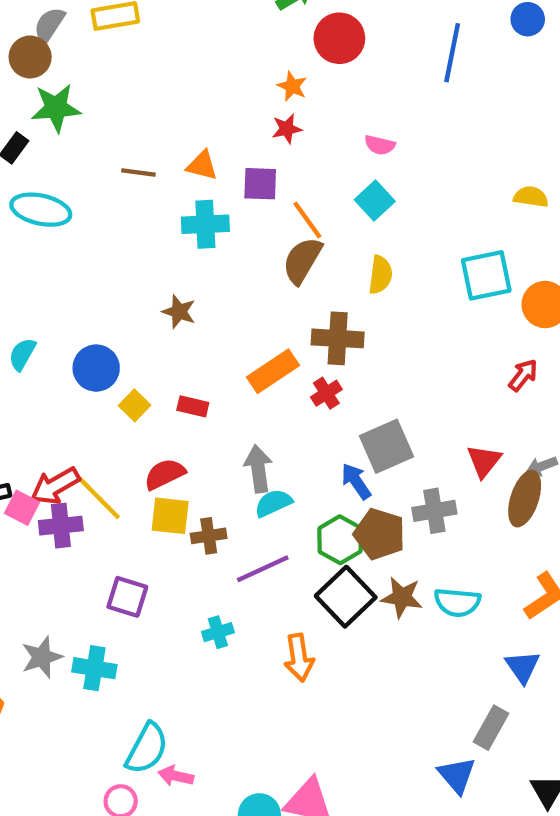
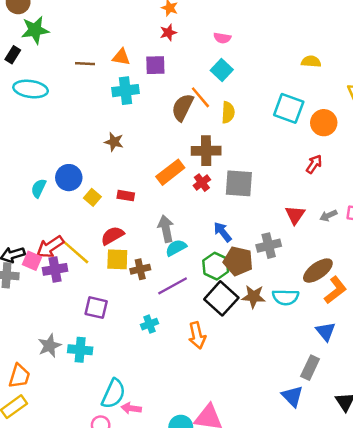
orange line: (307, 220) -> (200, 97), moved
cyan square: (486, 275) -> (289, 108), turned 36
cyan semicircle: (22, 354) -> (39, 188), moved
gray square: (387, 446) -> (239, 183), moved, turned 32
brown ellipse: (525, 499) -> (318, 271), moved, turned 40

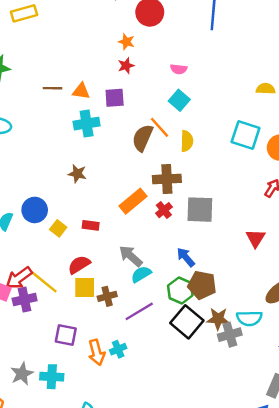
brown line: (85, 64) -> (53, 88), moved
gray arrow: (166, 229) -> (131, 256), turned -35
gray cross: (269, 246) -> (230, 335), moved
orange arrow: (197, 335) -> (97, 352), moved

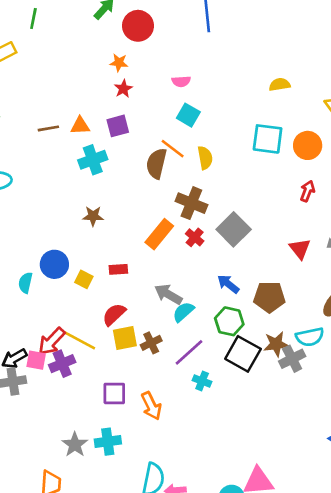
brown cross: (167, 179) -> (191, 203), turned 36
gray square: (200, 210) -> (234, 229), turned -36
brown pentagon: (202, 285) -> (269, 297), moved
cyan cross: (118, 349) -> (202, 381), moved, turned -35

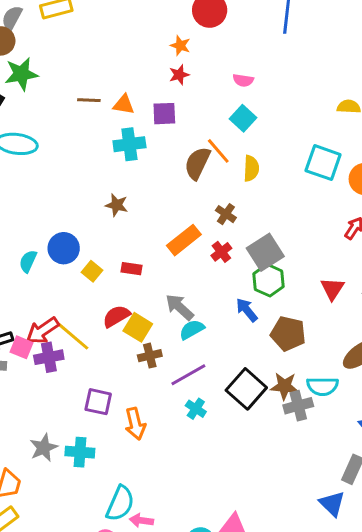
brown cross: (191, 203) -> (226, 214), size x0.6
green hexagon: (229, 321) -> (268, 280), moved
yellow square: (125, 338) -> (138, 327), moved, turned 30

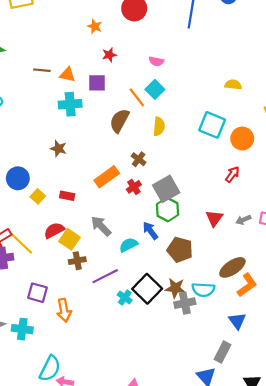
orange star: (180, 46) -> (95, 26), moved
orange line: (218, 151) -> (137, 97), moved
cyan semicircle: (192, 330) -> (128, 245), moved
cyan cross: (196, 409) -> (125, 297), moved

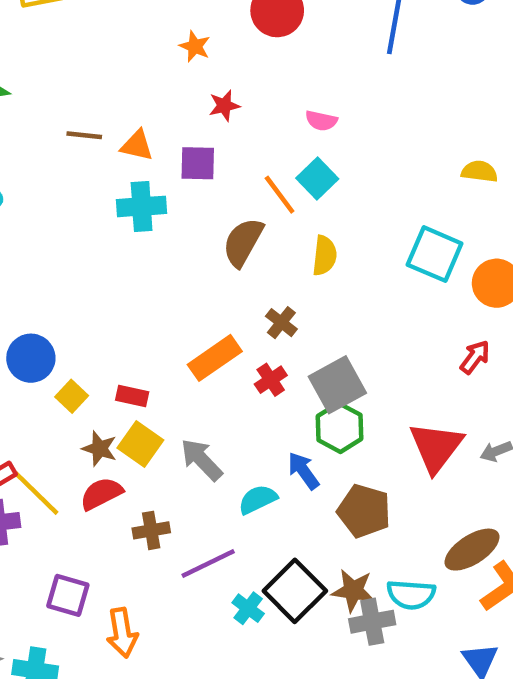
brown star: (58, 149) -> (100, 449), moved
red triangle: (214, 218) -> (436, 447), size x1.5
red semicircle: (54, 230) -> (101, 494), moved
yellow square: (69, 239) -> (140, 444), moved

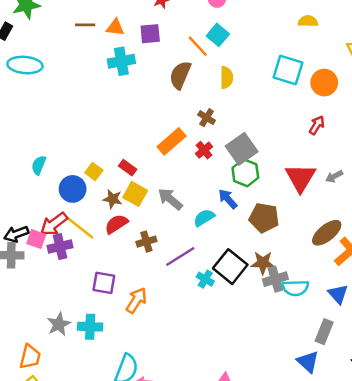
blue circle: (31, 358) -> (73, 189), moved
red rectangle: (132, 396) -> (128, 168), turned 30
cyan semicircle: (411, 595) -> (295, 288), moved
orange arrow: (122, 633) -> (136, 300), turned -132

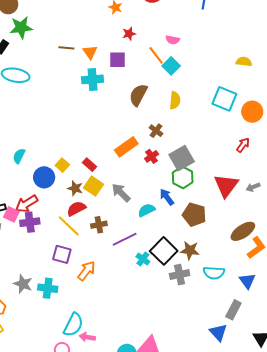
orange triangle: (115, 27) -> (90, 52), turned 42
orange line: (198, 46) -> (156, 55), moved
yellow line: (80, 228) -> (69, 226), moved
gray cross: (275, 279) -> (180, 275), moved
gray star: (59, 324) -> (23, 284), turned -30

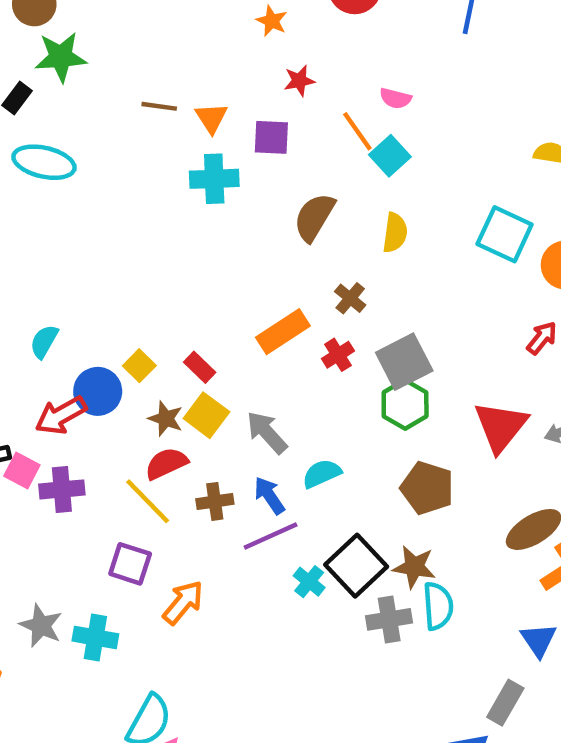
blue arrow: (167, 197) -> (269, 496), moved
red arrow: (27, 204) -> (61, 415), moved
cyan semicircle: (214, 273) -> (438, 606), moved, turned -100

